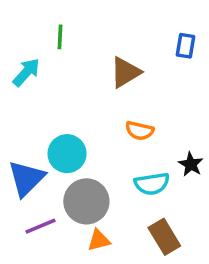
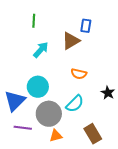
blue rectangle: (186, 46) -> (86, 26), moved
cyan arrow: (26, 72) -> (41, 50), moved
cyan semicircle: (152, 184) -> (75, 104), moved, turned -36
purple line: (40, 226) -> (23, 128), turned 30

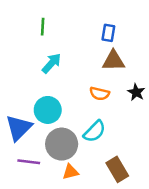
brown triangle: (71, 41) -> (113, 61), moved, turned 30
black star: (108, 93) -> (136, 92), moved

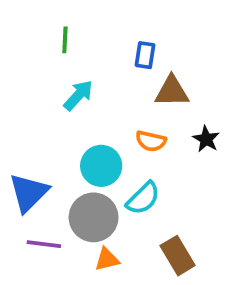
blue rectangle: (108, 33) -> (145, 55), moved
cyan circle: (48, 110) -> (101, 166), moved

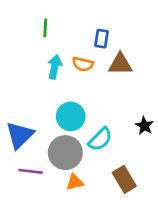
cyan arrow: (78, 95) -> (55, 67), turned -30
black star: (206, 139) -> (144, 126), moved
orange semicircle: (151, 141) -> (83, 64), moved

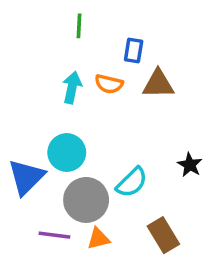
green line: (45, 28) -> (79, 26), moved
cyan circle: (71, 116) -> (67, 152), moved
purple line: (30, 171) -> (54, 235), moved

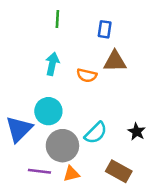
blue rectangle: (134, 51) -> (105, 29), moved
orange semicircle: (109, 84) -> (87, 75), moved
black star: (190, 165) -> (137, 132), moved
brown rectangle: (163, 235) -> (119, 171), turned -30

